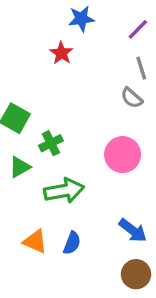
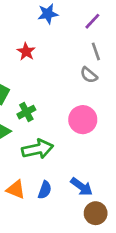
red star: (61, 53) -> (26, 52), moved
blue arrow: (133, 230) -> (82, 187), moved

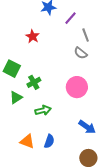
purple line: (92, 21) -> (70, 18), moved
green arrow: (38, 149) -> (43, 110), size x0.7
blue arrow: (82, 187) -> (87, 127), moved

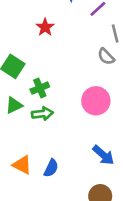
green arrow: (43, 110) -> (42, 114), moved

